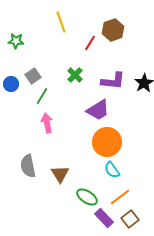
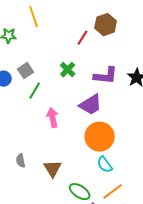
yellow line: (61, 22) -> (34, 17), moved
pink arrow: (47, 123) -> (53, 118), moved
gray semicircle: (28, 166) -> (21, 161), size x0.6

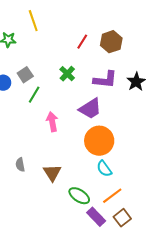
brown hexagon: (106, 25) -> (111, 42), moved

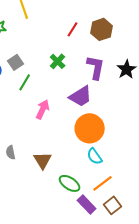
purple L-shape: (105, 80) -> (96, 67), turned -85
pink arrow: (52, 122) -> (43, 109), turned 36

